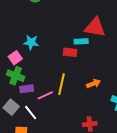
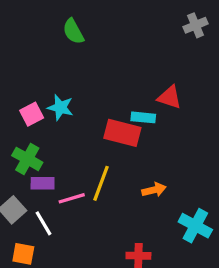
red triangle: (95, 27) -> (170, 97), size x0.7
red rectangle: (70, 52) -> (122, 133), size x1.5
pink square: (15, 58) -> (32, 114), moved

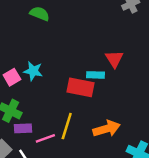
green semicircle: (73, 31) -> (40, 14), turned 144
red triangle: (170, 97) -> (114, 59), turned 42
orange arrow: (154, 190) -> (107, 129), size x1.5

